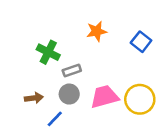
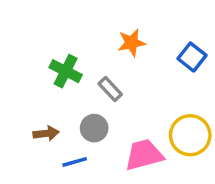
gray rectangle: (72, 70) -> (110, 89), moved, turned 66
pink trapezoid: (104, 97) -> (144, 155), moved
blue line: (55, 119) -> (75, 162), turned 30

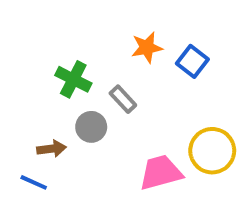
blue square: (192, 57) -> (192, 61), moved
gray circle: (94, 128) -> (91, 127), moved
blue line: (75, 162) -> (34, 182), moved, turned 40

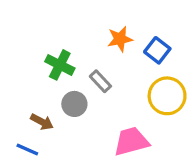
brown arrow: (52, 149) -> (42, 122), turned 35
yellow circle: (212, 151) -> (167, 96), moved

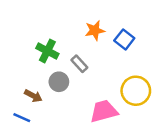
yellow circle: (167, 96) -> (136, 91), moved

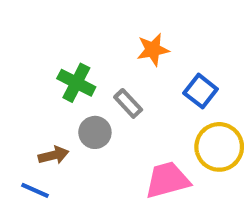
blue square: (124, 39) -> (201, 91), moved
brown arrow: (33, 96) -> (54, 155), turned -42

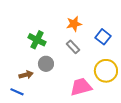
blue square: (201, 91) -> (103, 37), moved
gray rectangle: (128, 103) -> (73, 47), moved

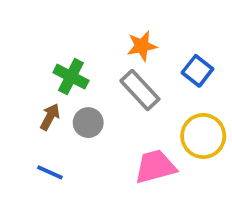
gray rectangle: (73, 47) -> (140, 90), size x1.5
brown arrow: (26, 75) -> (50, 117), moved, turned -48
blue line: (17, 92) -> (50, 172), moved

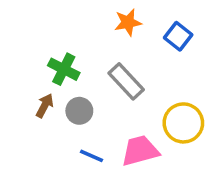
orange star: (142, 46) -> (128, 22), moved
blue square: (197, 71) -> (178, 36), moved
blue line: (50, 172) -> (91, 156), moved

